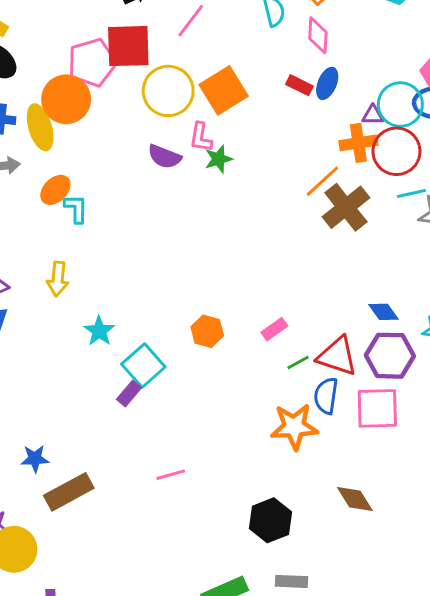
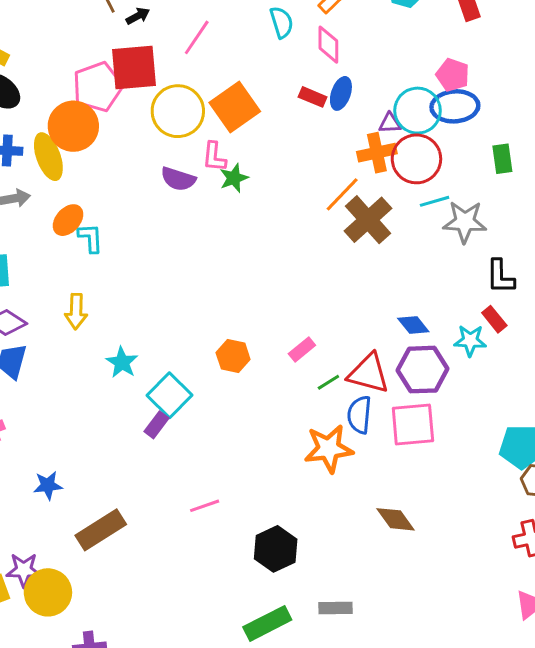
blue star: (35, 459) -> (48, 485), moved
black hexagon: (270, 520) -> (276, 549), moved

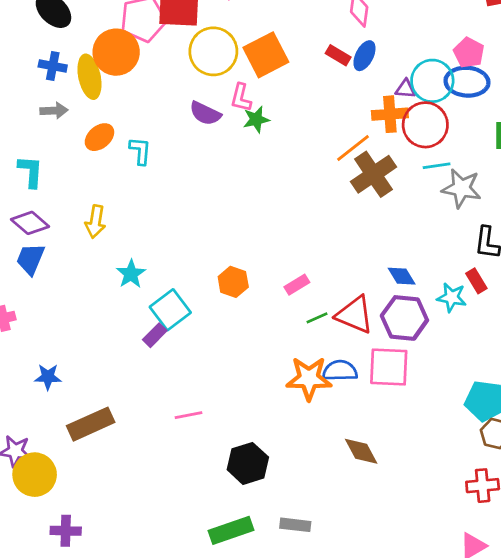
cyan L-shape: (90, 238) -> (140, 151), moved
blue semicircle: (359, 415) -> (340, 371), moved, turned 76

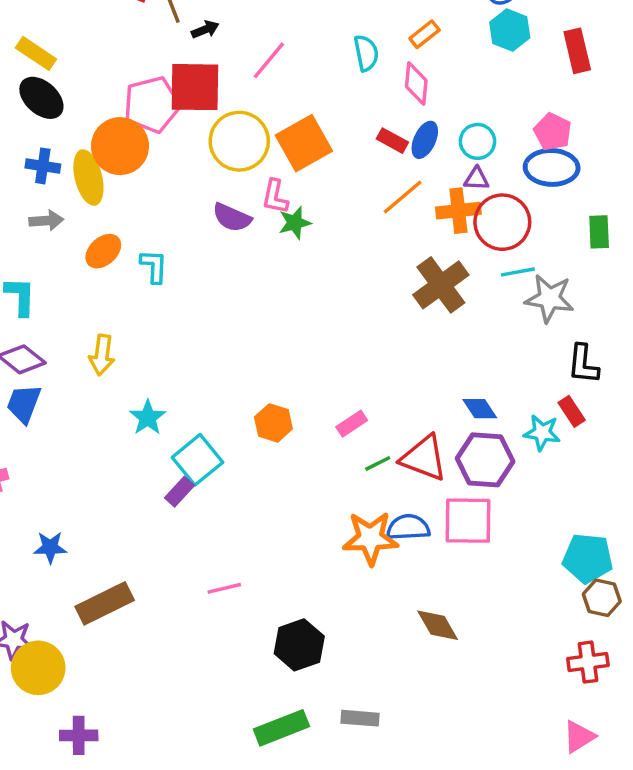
cyan circle: (432, 81) -> (477, 141), moved, size x0.7
orange line: (353, 148) -> (403, 197), moved

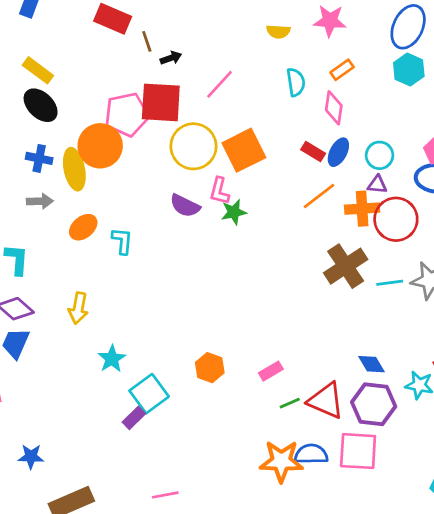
cyan line: (518, 272) -> (390, 283), moved

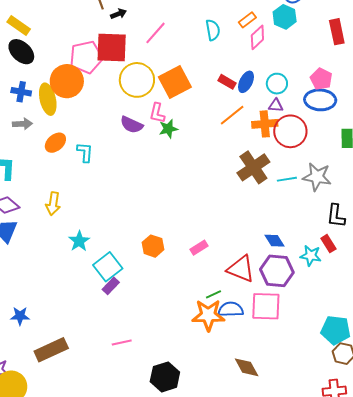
cyan hexagon: (409, 70) -> (285, 17), moved
pink diamond: (334, 108) -> (257, 37), moved, turned 40
green line: (290, 403) -> (213, 294), moved
purple rectangle: (134, 418) -> (111, 286), moved

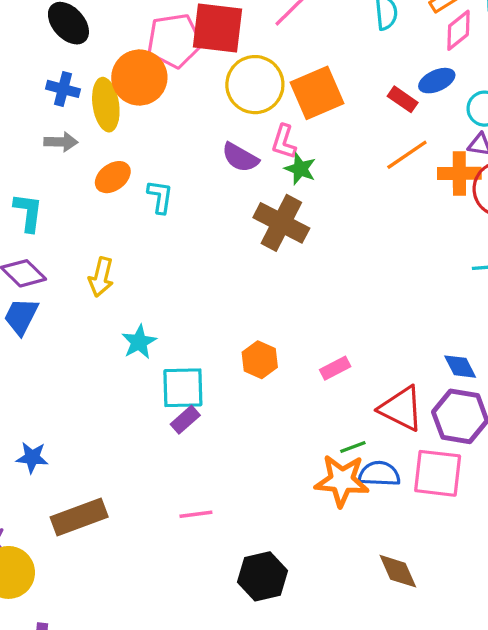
blue ellipse: (246, 82) -> (437, 81), moved, turned 35
green star: (168, 129) -> (300, 169), turned 30
brown cross: (253, 167) -> (281, 223), moved, turned -32
cyan square: (108, 267) -> (183, 388), turned 32

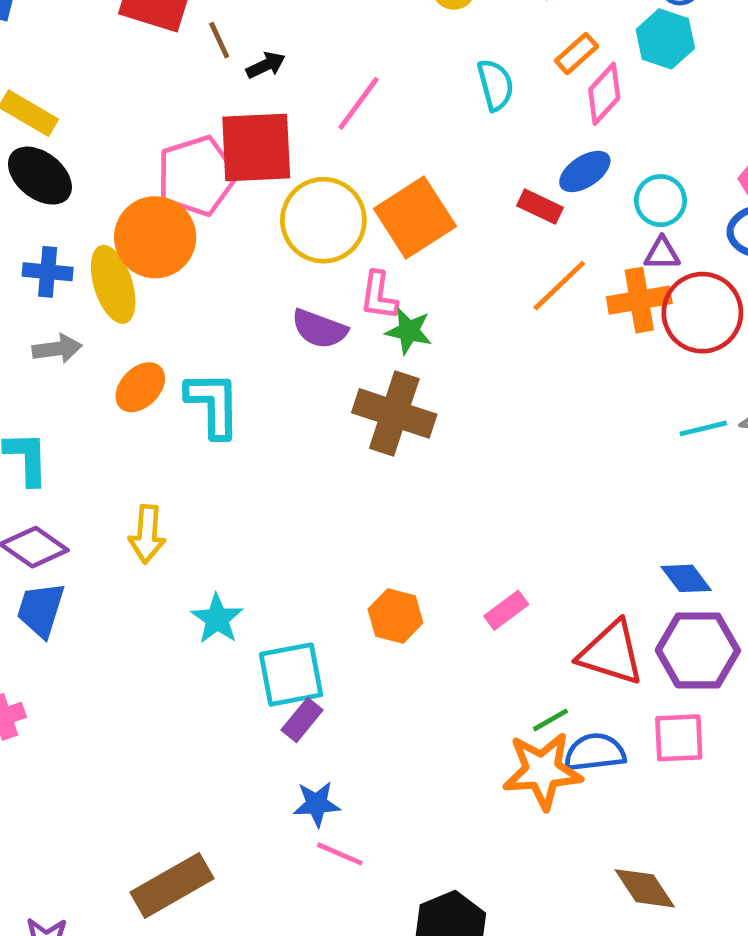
cyan L-shape: (160, 197) -> (213, 404), size x1.4
blue star: (32, 457) -> (317, 804), moved
pink square: (438, 473) -> (679, 738), size x0.7
pink line: (196, 514) -> (340, 854), turned 40

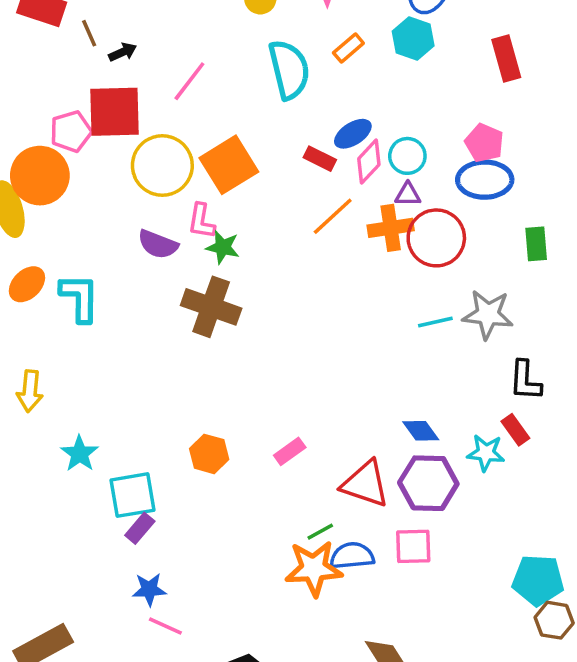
cyan semicircle: (495, 85) -> (289, 70), size x1.6
pink diamond: (604, 94) -> (369, 162), moved
pink pentagon: (197, 176) -> (71, 131), size x0.7

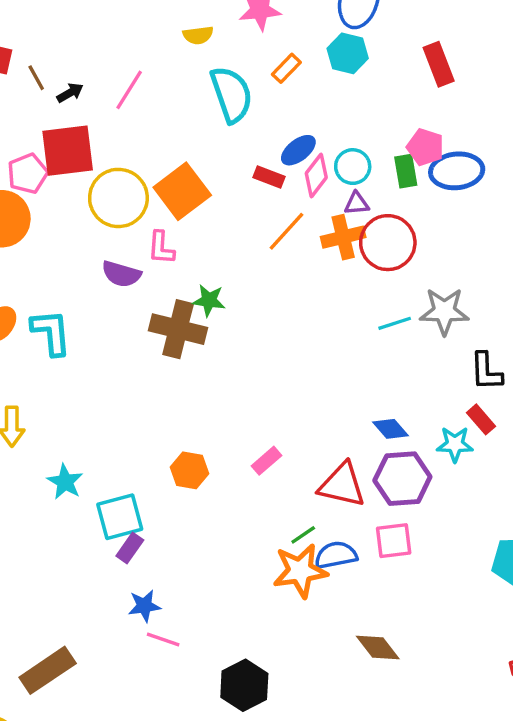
pink line: (189, 81) -> (129, 90), moved
blue ellipse: (485, 180) -> (457, 171), moved
green rectangle: (536, 244) -> (406, 171), moved
green star: (223, 247) -> (209, 300), moved

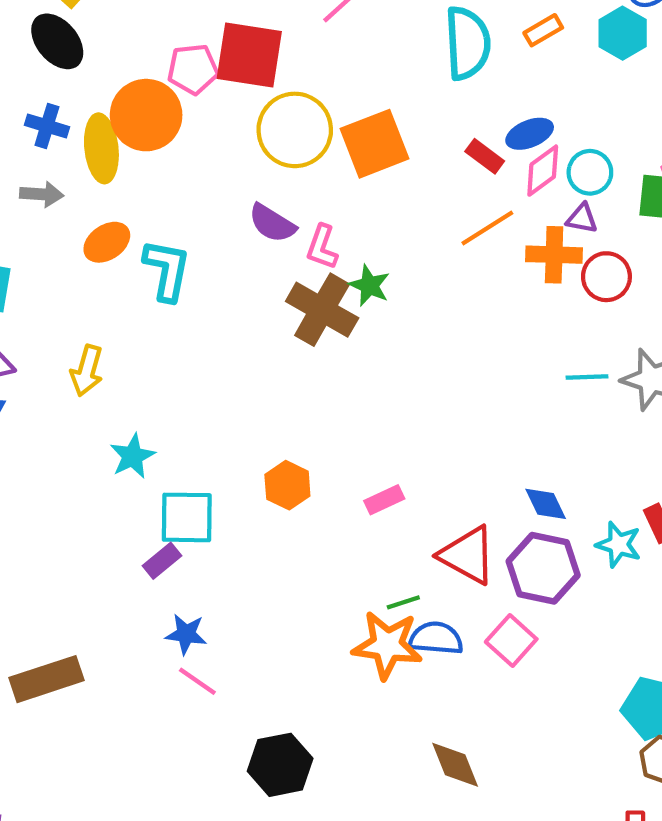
red circle: (388, 243) -> (606, 277), size x0.7
pink L-shape: (161, 248) -> (322, 247), moved
pink square: (394, 541) -> (511, 640), turned 33
purple rectangle: (130, 548) -> (162, 561), moved

